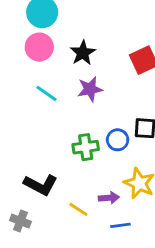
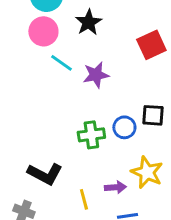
black star: (83, 53) -> (88, 22), moved
cyan line: (47, 93) -> (61, 63), moved
yellow line: (78, 209) -> (84, 199), turned 42

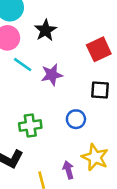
black square: (153, 115) -> (100, 90), moved
green cross: (91, 135) -> (30, 125), moved
purple arrow: (115, 187) -> (68, 170), turned -102

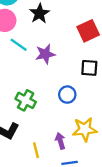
green cross: (30, 125) -> (26, 100), turned 36
yellow star: (95, 157) -> (85, 129), turned -30

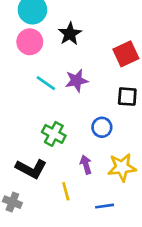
cyan line: (19, 45) -> (46, 83), moved
purple arrow: (60, 141) -> (86, 165), moved

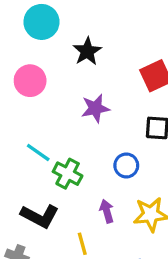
pink circle: (30, 42) -> (30, 81), moved
cyan line: (46, 83) -> (38, 152), moved

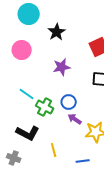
blue circle: (126, 165) -> (69, 102), moved
purple arrow: (107, 211) -> (75, 119), moved, turned -40

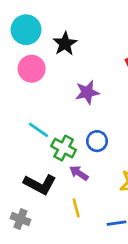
cyan circle: (29, 14) -> (26, 30), moved
black star: (57, 32) -> (65, 44), moved
purple arrow: (75, 119) -> (79, 173), moved

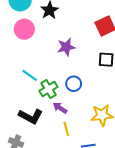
green cross: (64, 148) -> (48, 89), turned 30
yellow line: (76, 208) -> (66, 129), moved

